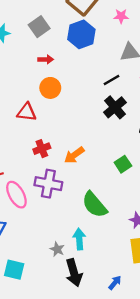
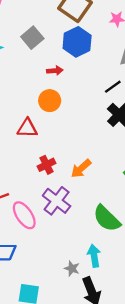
red arrow: (46, 59) -> (55, 71), moved
purple cross: (48, 184) -> (57, 201), turned 32

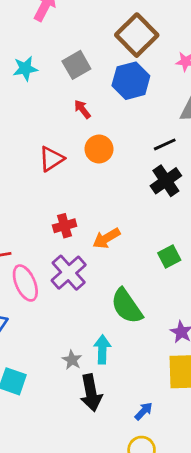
red arrow: (55, 71) -> (82, 109), moved, turned -133
orange circle: (50, 101) -> (99, 149), moved
red triangle: (27, 128) -> (51, 159), moved, turned -45

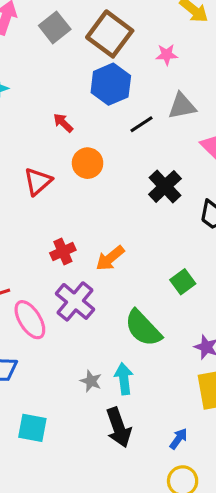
gray square: (76, 65) -> (55, 27), moved
black line: (165, 144) -> (142, 124), moved
green square: (169, 257) -> (183, 282), moved
gray star: (72, 360) -> (91, 381), moved

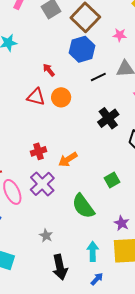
red triangle: (38, 181) -> (36, 97), moved, turned 48
cyan arrow: (124, 379) -> (93, 251), moved

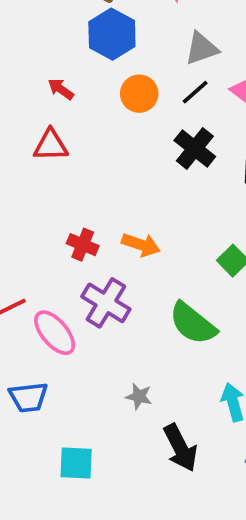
black line: (98, 77) -> (195, 92), moved
orange circle: (61, 97) -> (139, 94), moved
red cross: (39, 151) -> (83, 245), turned -35
orange arrow: (68, 159) -> (141, 245), turned -114

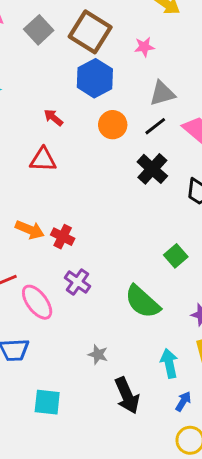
orange arrow: (141, 245) -> (30, 230), moved
purple cross: (106, 303) -> (77, 282), size x0.7

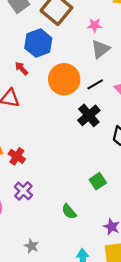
blue hexagon: (95, 78) -> (38, 43), moved
gray triangle: (162, 93) -> (100, 49), moved, turned -30
orange circle: (113, 125) -> (64, 79), size x1.5
green semicircle: (142, 302) -> (69, 212), size x0.6

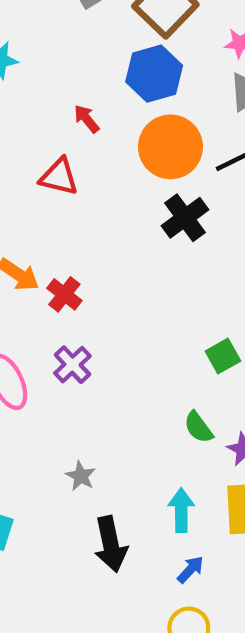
blue hexagon: (38, 43) -> (154, 74), moved
black cross: (89, 115) -> (185, 218), moved
green semicircle: (69, 212) -> (198, 427), moved

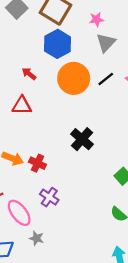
black cross: (185, 218) -> (82, 139), moved
gray star: (81, 476) -> (37, 238), moved

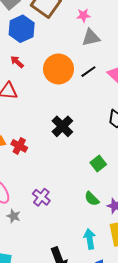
gray triangle: (106, 43) -> (91, 38), turned 30
blue hexagon: (57, 44) -> (22, 29), moved
purple cross: (49, 197) -> (41, 197), moved

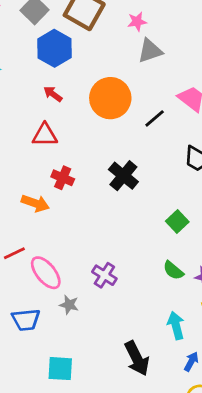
black line: (88, 72) -> (155, 118), moved
red cross: (19, 146) -> (63, 178), moved

